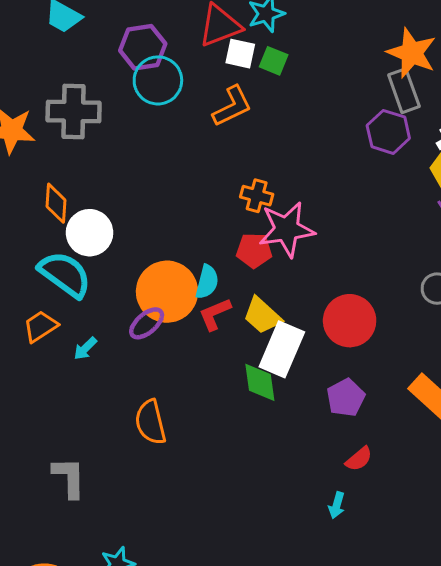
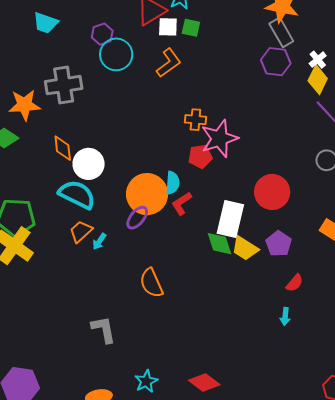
purple hexagon: (143, 47) -> (102, 34), size x0.7
yellow trapezoid: (262, 316) -> (245, 248), moved
orange trapezoid: (40, 326) -> (81, 231), moved

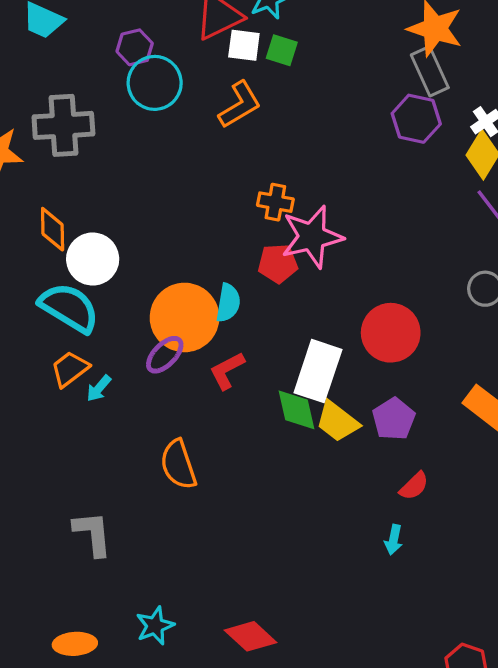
red L-shape: (182, 203) -> (227, 371), moved

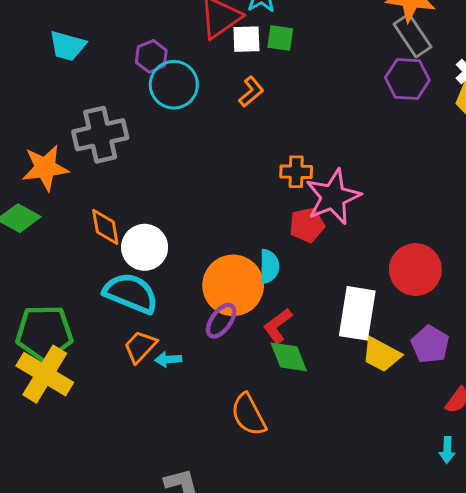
orange L-shape: (240, 105) -> (251, 92), size x0.7
cyan arrow: (99, 388) -> (168, 359), turned 55
green diamond: (296, 410) -> (289, 357), moved

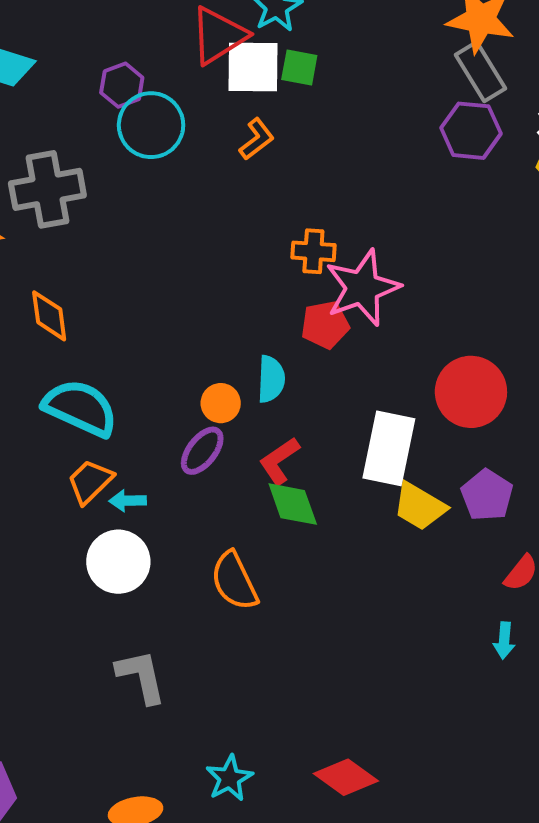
white square: (246, 39) -> (253, 67), size x1.4
white circle: (145, 247) -> (118, 562), moved
orange circle: (233, 285) -> (221, 403), size x0.5

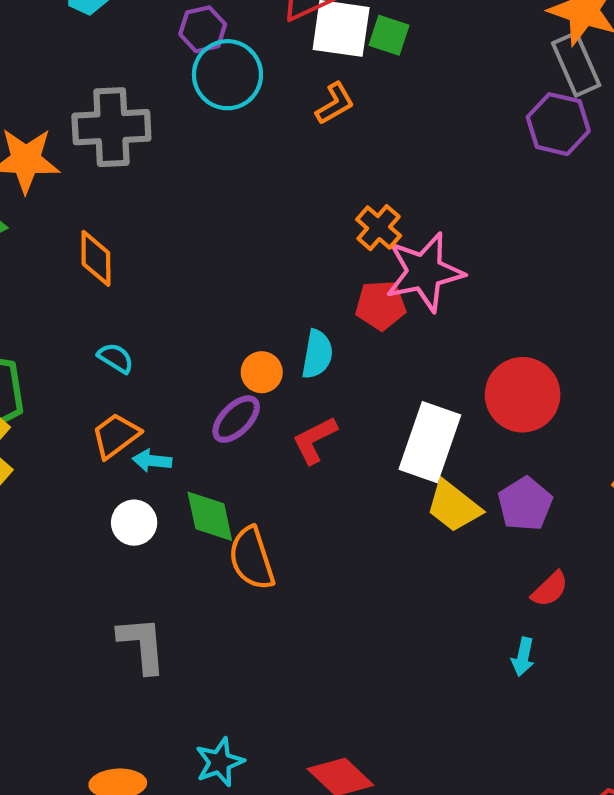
orange cross: (313, 251) -> (379, 228), turned 30
cyan semicircle: (80, 408) -> (116, 358), size x0.5
green diamond: (293, 504) -> (210, 516), moved
white circle: (118, 562) -> (134, 523), size x0.7

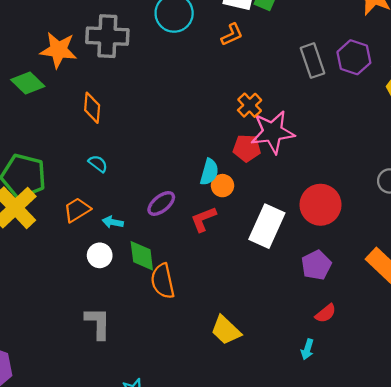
gray rectangle: (576, 64) -> (312, 61), moved
orange circle: (262, 372) -> (222, 186), moved
orange trapezoid: (116, 436) -> (77, 210), moved
yellow trapezoid: (454, 506) -> (226, 330), moved

